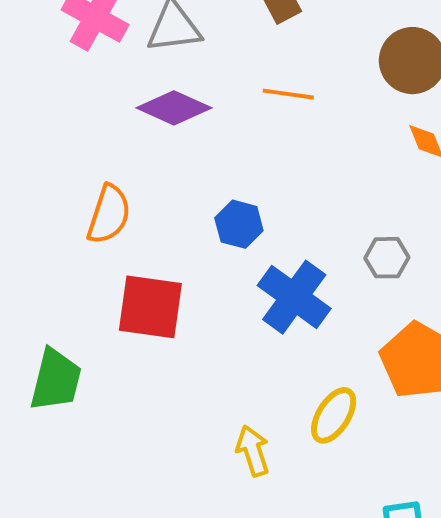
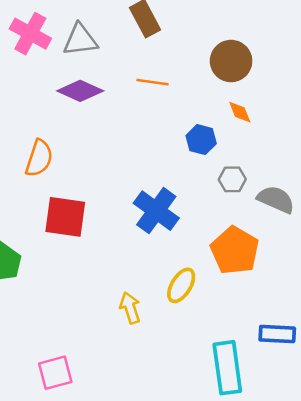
blue hexagon: (239, 224) -> (201, 140), moved
gray hexagon: (387, 258) -> (232, 179), moved

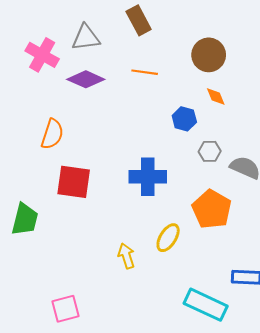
pink cross: (30, 34) -> (42, 55), moved
blue cross: (156, 211) -> (148, 177), turned -36
cyan rectangle: (227, 368) -> (206, 305), turned -57

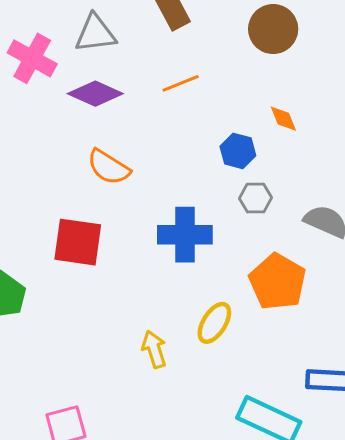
brown circle: (209, 55) -> (273, 29), moved
orange line: (145, 72) -> (181, 83), turned -30
orange semicircle: (52, 134) -> (109, 167), moved, turned 104
gray hexagon: (210, 151) -> (256, 198), moved

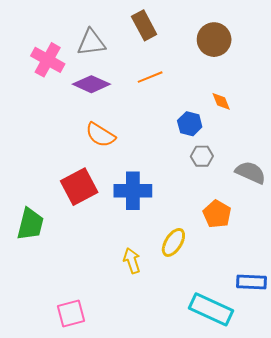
blue cross: (185, 235) -> (133, 191), moved
red square: (78, 242) -> (79, 187), turned -36
orange pentagon: (278, 282) -> (217, 214), size x0.7

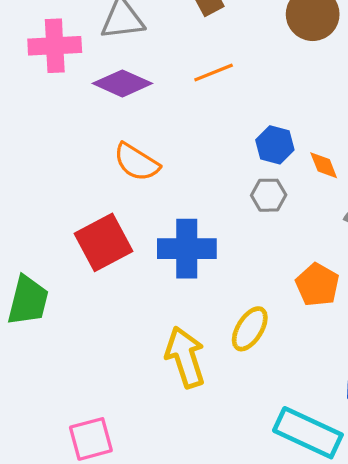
pink cross: (48, 60) -> (55, 46), turned -32
orange diamond: (221, 101) -> (324, 165), moved
gray hexagon: (202, 156) -> (269, 195), moved
yellow arrow: (132, 261) -> (185, 357), size x1.5

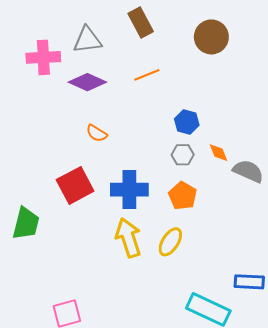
orange semicircle: (137, 162) -> (97, 133), size x0.7
orange diamond: (324, 165) -> (219, 153), moved
orange pentagon: (317, 285) -> (183, 196), moved
yellow arrow: (185, 357) -> (128, 238), moved

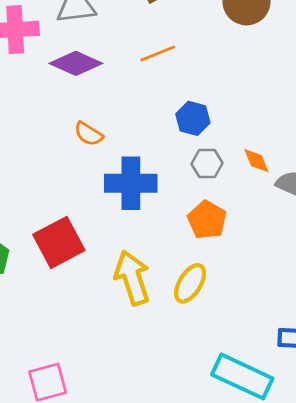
blue hexagon: (187, 122) -> (193, 118), moved
red square: (75, 185) -> (59, 242), moved
blue cross: (129, 190) -> (131, 183), moved

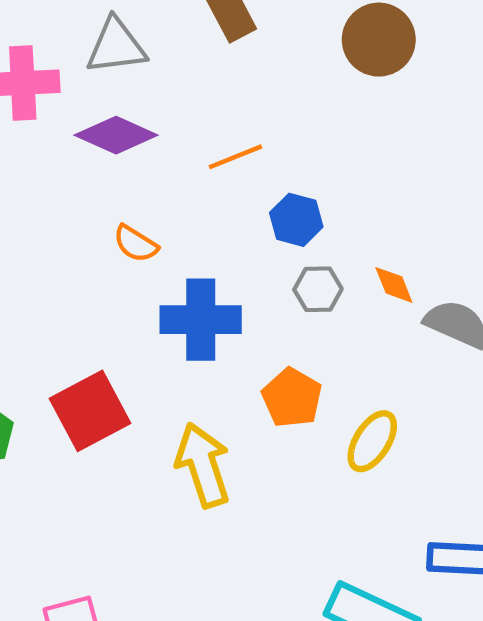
orange line: (158, 54) -> (235, 157), moved
orange pentagon: (207, 220) -> (292, 398), moved
yellow ellipse: (190, 283) -> (372, 441), moved

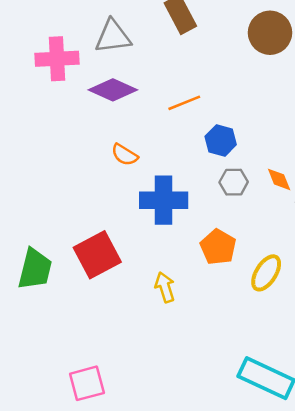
yellow arrow: (203, 465) -> (165, 287), size x0.6

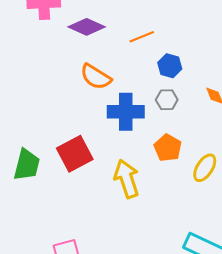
orange semicircle: (125, 155) -> (96, 77), size x1.5
gray hexagon: (234, 182) -> (167, 100), moved
yellow arrow: (165, 287) -> (127, 179), size x1.6

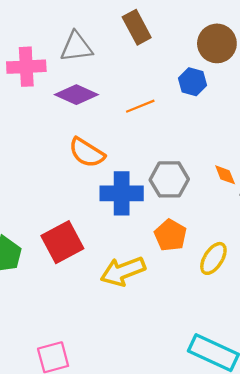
blue hexagon: (170, 66) -> (193, 82), moved
gray hexagon: (167, 100) -> (169, 179), size x1.5
yellow arrow: (127, 179) -> (123, 271), turned -93

